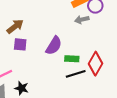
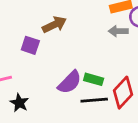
brown arrow: (15, 26) -> (54, 25), moved
purple semicircle: (54, 46) -> (70, 82), moved

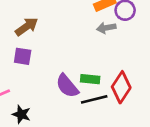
brown arrow: (54, 25) -> (27, 27), moved
purple semicircle: (70, 82) -> (67, 86), turned 105

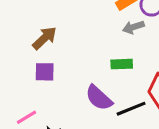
green rectangle: (90, 79) -> (122, 64), moved

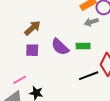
purple semicircle: (99, 98) -> (60, 47), moved

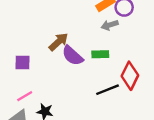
brown arrow: (33, 28) -> (58, 42), moved
purple square: (32, 50) -> (22, 62), moved

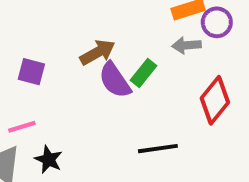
green rectangle: (100, 54) -> (144, 73), moved, turned -63
red diamond: (130, 76) -> (215, 100), moved

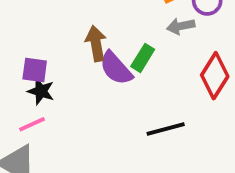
brown arrow: (98, 52) -> (96, 44), turned -64
black star: (49, 160) -> (41, 91), moved

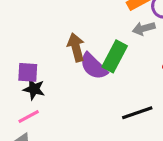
green rectangle: (143, 58) -> (115, 56), size x1.4

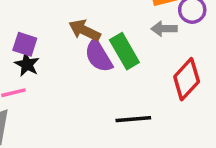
brown arrow: (76, 47) -> (85, 30), turned -64
green rectangle: (115, 56) -> (124, 51), turned -72

